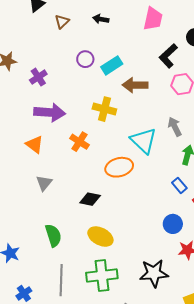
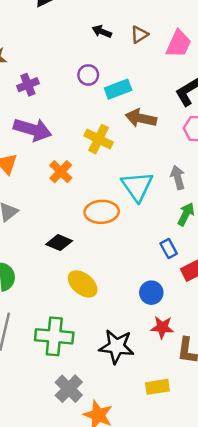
black arrow: (101, 19) -> (102, 32), moved
brown triangle: (62, 22) -> (139, 34), moved
yellow ellipse: (100, 237) -> (83, 284), moved

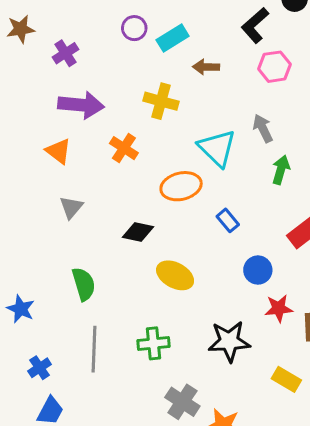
brown arrow: (141, 118) -> (206, 67), size x0.7
blue rectangle: (169, 249) -> (228, 220), moved
green cross: (54, 336) -> (153, 343), size x0.7
yellow rectangle: (157, 387) -> (286, 379), turned 50

